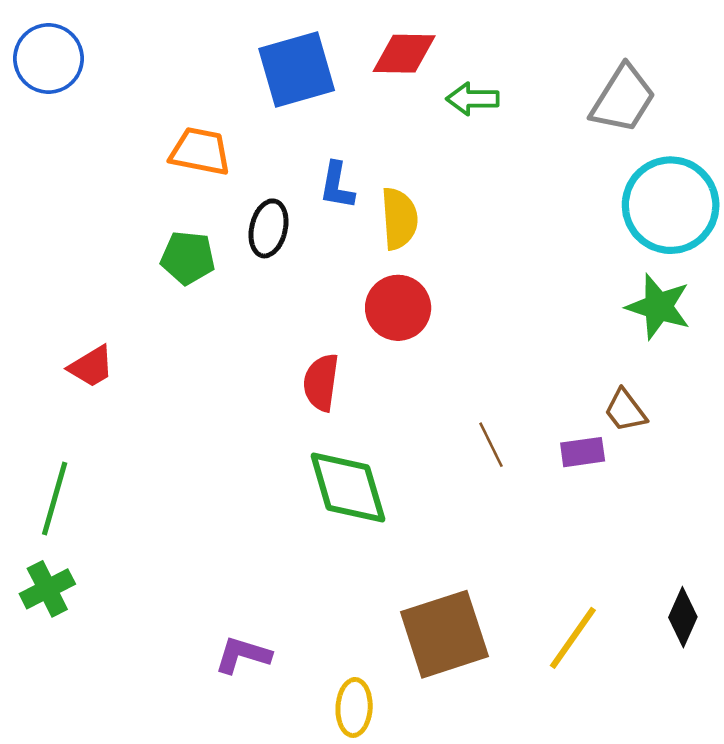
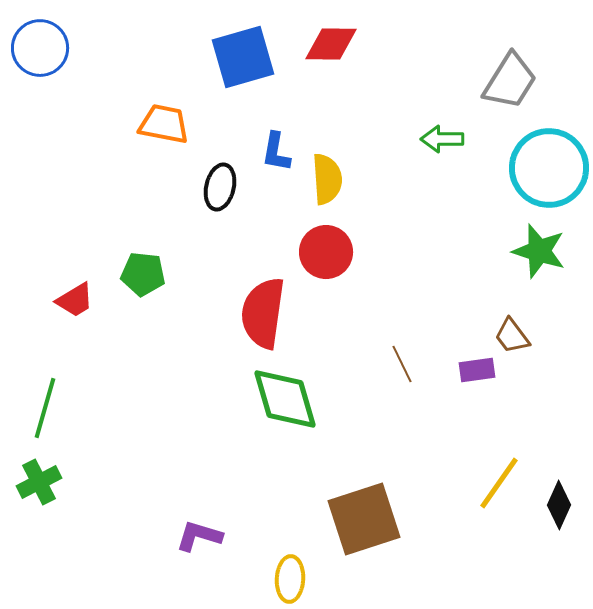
green arrow: (473, 99) -> (442, 139), moved
green pentagon: (188, 258) -> (143, 274), moved
red semicircle: (321, 382) -> (263, 313), size x1.5
yellow line: (573, 638) -> (499, 483), moved

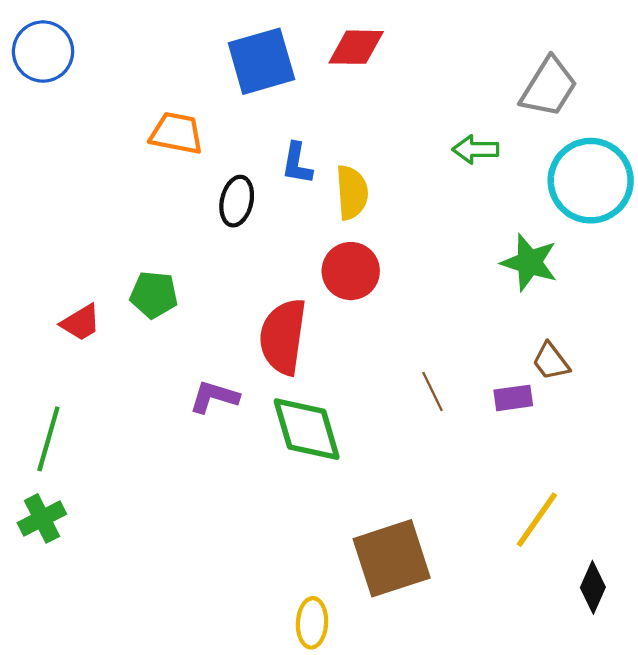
green star: (539, 251) -> (529, 262), moved
black diamond: (559, 505) -> (593, 587), moved
purple L-shape: (199, 536) -> (214, 397), moved

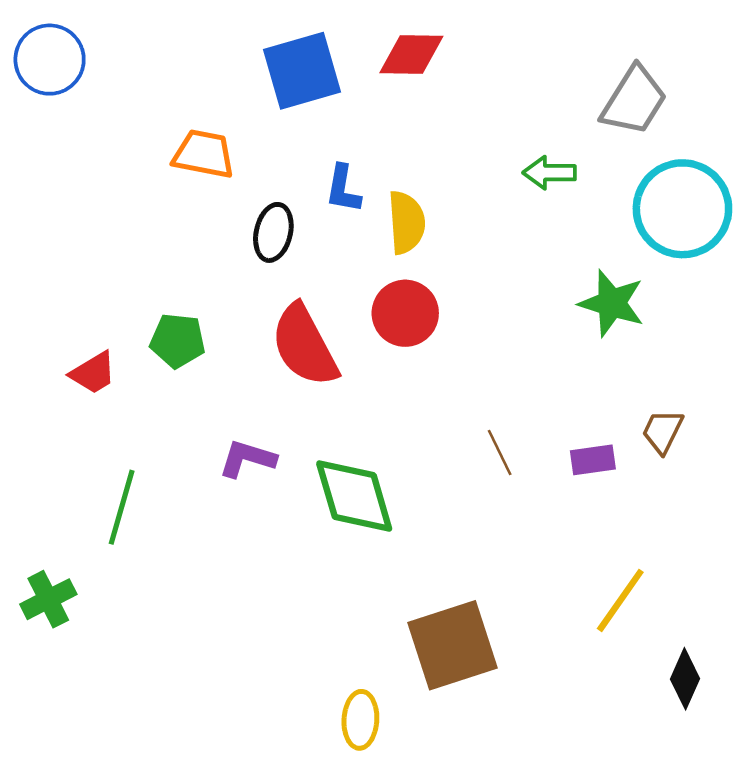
red semicircle: (283, 337) -> (304, 346), moved, turned -36
brown trapezoid: (551, 361) -> (663, 431), moved, turned 63
green line: (48, 439) -> (122, 507), moved

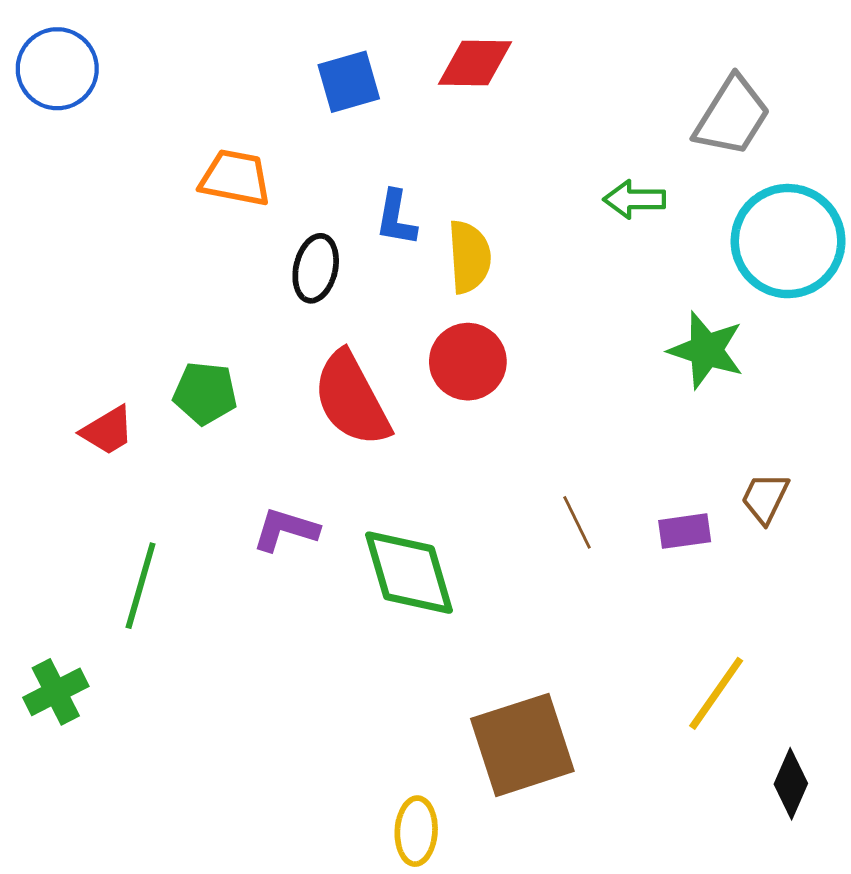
blue square: (302, 71) -> (349, 82), size x0.7

